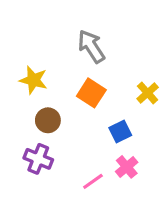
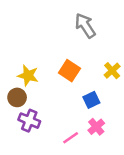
gray arrow: (91, 46) -> (85, 26), moved
yellow star: (33, 80) -> (28, 76), moved
brown circle: (48, 120) -> (17, 97), moved

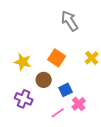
brown circle: (17, 97) -> (44, 80), moved
blue square: (91, 100) -> (66, 90), moved

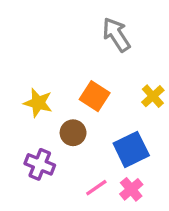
blue square: (66, 90) -> (131, 149), moved, size x1.5
pink cross: (79, 104) -> (131, 189), moved

